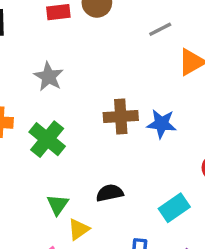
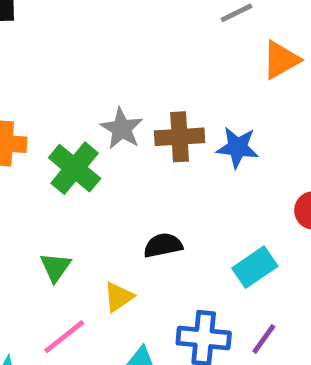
gray star: (49, 77) -> (122, 129), moved
green triangle: (58, 205) -> (55, 267), moved

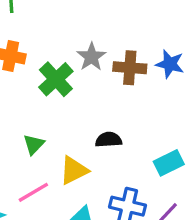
blue star: (237, 147) -> (170, 64), moved
yellow triangle: (119, 297) -> (74, 170), size x1.4

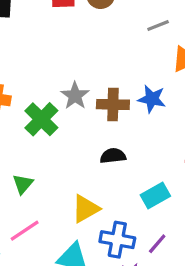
black semicircle: (109, 140) -> (113, 156), moved
yellow triangle: (74, 170) -> (86, 209), moved

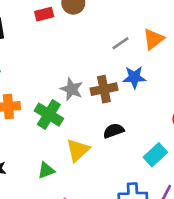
gray line: (158, 25) -> (121, 43), moved
green triangle: (23, 184) -> (46, 170), turned 42
yellow triangle: (86, 209) -> (78, 150), moved

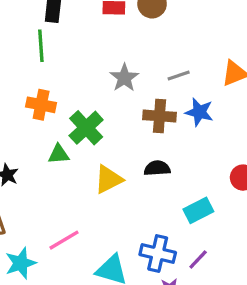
gray line: (121, 43) -> (179, 75), moved
gray star: (72, 89) -> (124, 78), moved
green triangle: (46, 170) -> (59, 154), moved

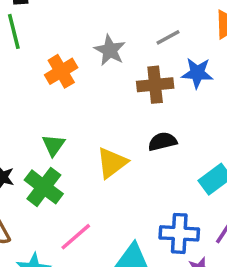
orange cross: (41, 105) -> (61, 71), moved, turned -32
green cross: (86, 128) -> (44, 187), moved
green triangle: (59, 154) -> (54, 145), turned -40

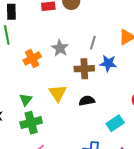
gray line: (168, 37) -> (93, 43), turned -48
yellow triangle: (112, 163) -> (58, 93), moved, turned -30
green cross: (44, 187) -> (31, 123), moved, turned 35

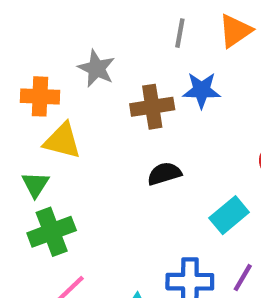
gray line: (93, 43) -> (180, 33), moved
orange cross: (32, 59) -> (40, 96), turned 36
yellow triangle: (58, 93) -> (62, 141), moved, turned -36

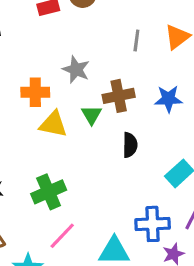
blue star: (202, 90) -> (168, 99), moved
black semicircle: (164, 174) -> (130, 145), turned 110
green triangle: (35, 185) -> (91, 115), moved

